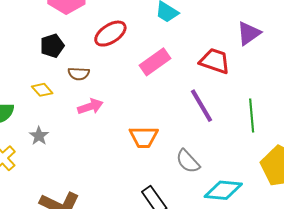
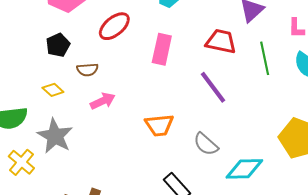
pink rectangle: (155, 62) -> (162, 49), turned -36
green line: (252, 115) -> (265, 58), moved
gray star: (39, 136) -> (55, 136), size x1.8

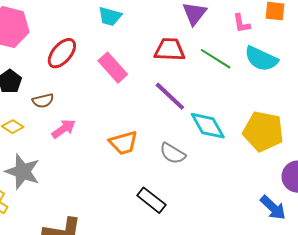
pink rectangle: (162, 49) -> (113, 68), turned -44
green line: (265, 58) -> (216, 59), turned -36
cyan diamond: (244, 169) -> (208, 126), moved, turned 72

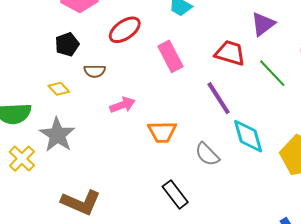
pink arrow: (64, 129) -> (123, 105), moved

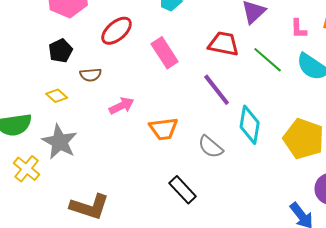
cyan diamond: (248, 136) -> (250, 125), turned 30

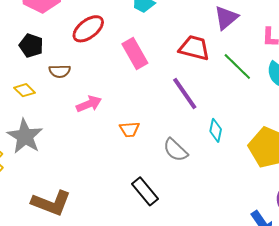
black pentagon: (61, 51) -> (31, 46), turned -30
cyan diamond: (250, 125) -> (216, 130), size x0.6
orange trapezoid: (164, 129) -> (130, 129), size x0.7

